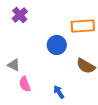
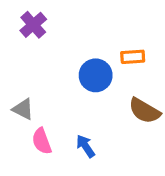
orange rectangle: (83, 26) -> (133, 57), moved, size x0.6
blue arrow: (59, 92) -> (86, 146), moved

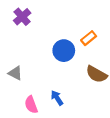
orange rectangle: (133, 57) -> (89, 38), turned -35
pink semicircle: (42, 141) -> (31, 105), moved

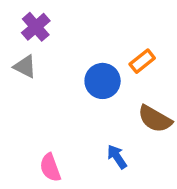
gray triangle: (15, 73) -> (25, 67), moved
blue arrow: (57, 98) -> (117, 157), moved

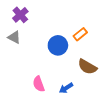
blue arrow: (117, 157) -> (66, 88), turned -88
pink semicircle: (50, 168) -> (39, 84), moved

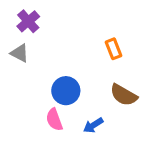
orange rectangle: (80, 34) -> (114, 49), turned -72
blue circle: (58, 45) -> (66, 91), moved

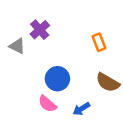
purple cross: (28, 21) -> (40, 30), moved
pink semicircle: (54, 120) -> (47, 104), turned -30

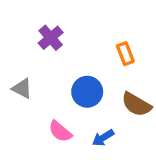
gray triangle: (17, 46) -> (22, 89), moved
blue circle: (57, 79) -> (87, 92), moved

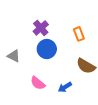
purple cross: (51, 38) -> (41, 28), moved
blue circle: (87, 92) -> (47, 49), moved

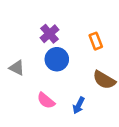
blue arrow: (65, 87) -> (79, 105), turned -32

